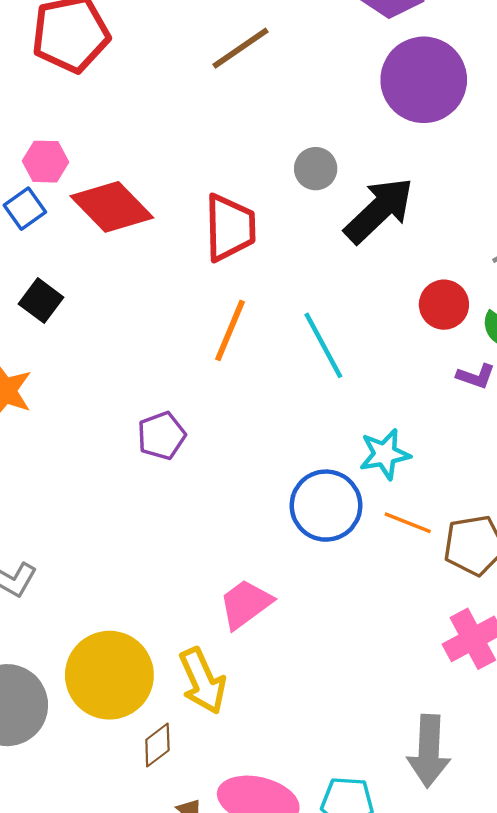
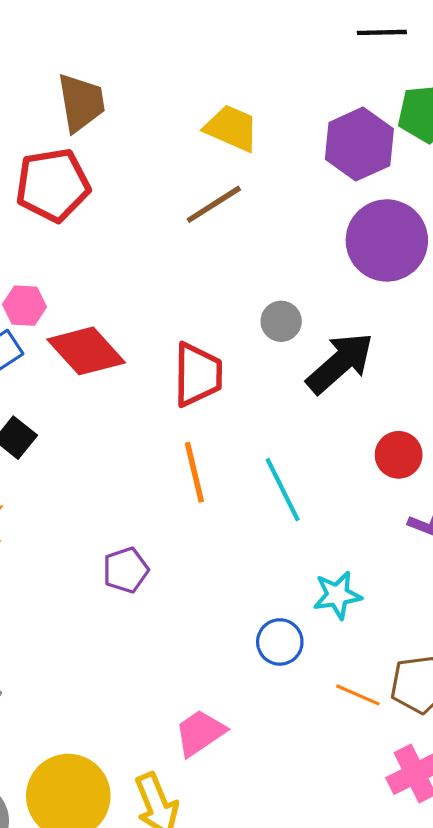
orange line: (230, 330) -> (194, 472), turned -38
blue circle: (326, 506) -> (280, 642), size x0.7
orange line: (408, 523) -> (358, 695), moved

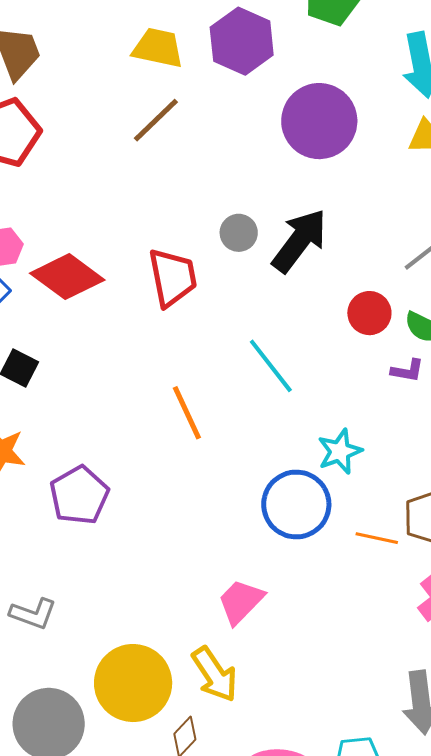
purple hexagon: (359, 144) -> (242, 41), moved
gray circle: (281, 321) -> (239, 233), moved
orange line: (194, 472) -> (187, 413), moved
purple pentagon: (126, 570) -> (79, 495), moved, size x1.4
blue circle: (280, 642) -> (296, 504), size x1.6

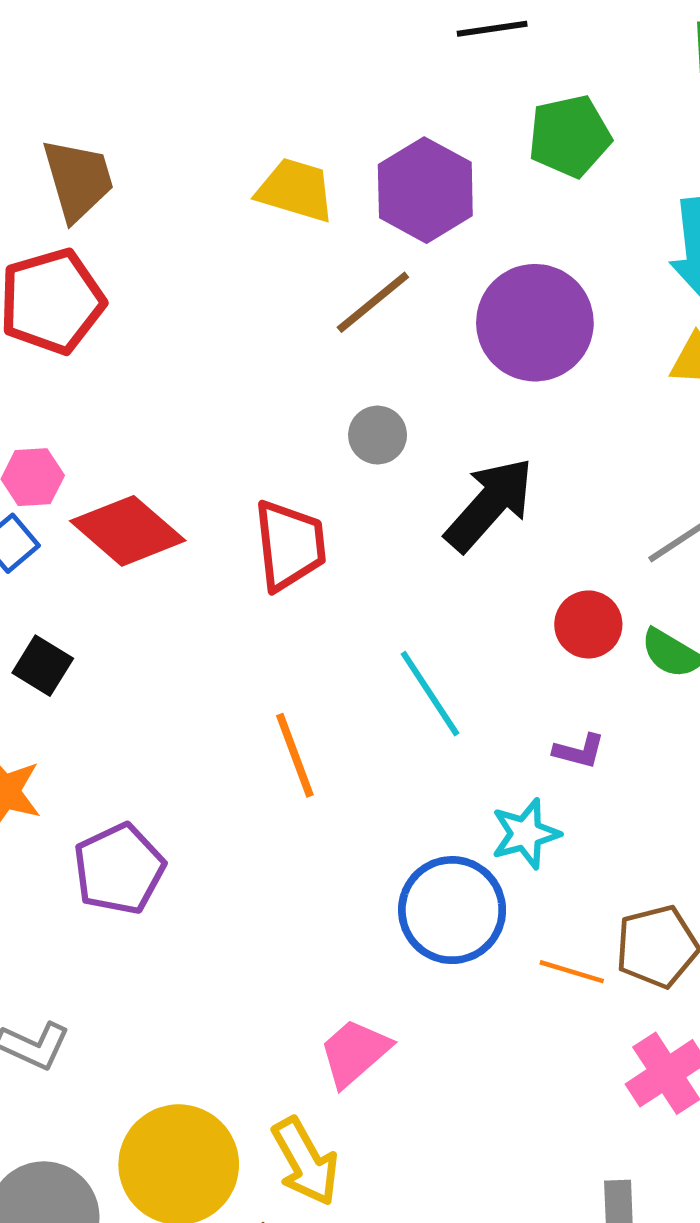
brown line: (156, 120) -> (373, 302), moved
gray circle: (239, 233) -> (378, 435), moved
purple L-shape: (407, 371) -> (579, 751), moved

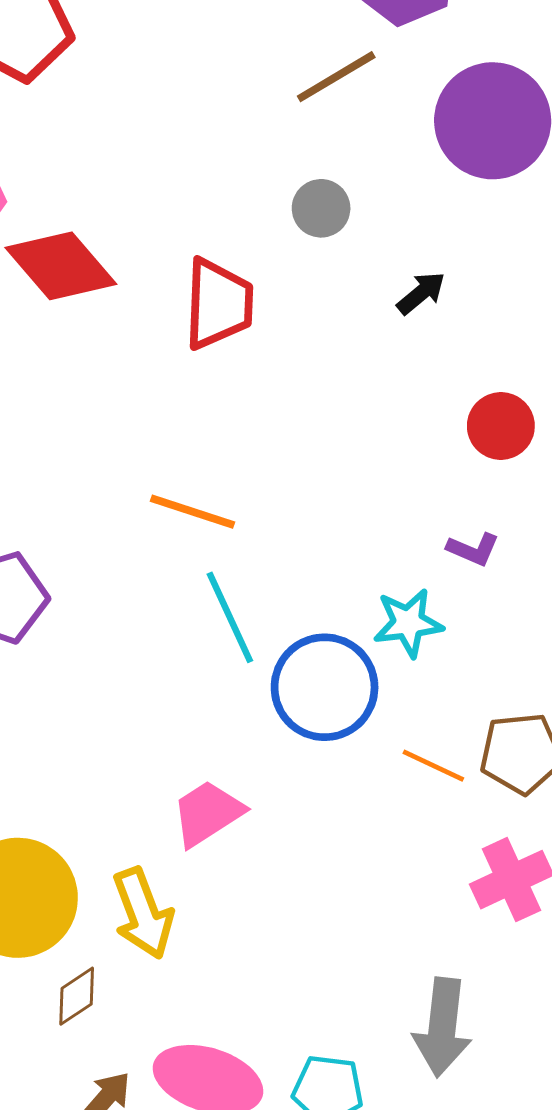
black arrow: (489, 504) -> (421, 293), size x0.5
cyan line: (430, 694) -> (230, 617), moved
orange line: (295, 755) -> (192, 512), turned -60

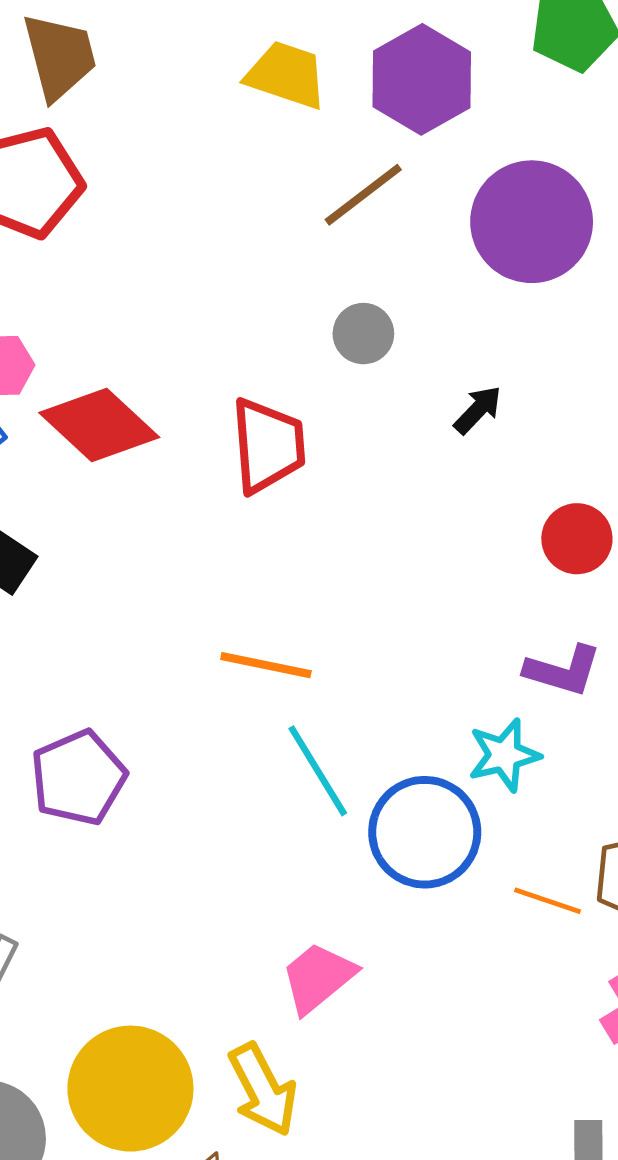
purple L-shape: (473, 549) -> (563, 671), size x1.4

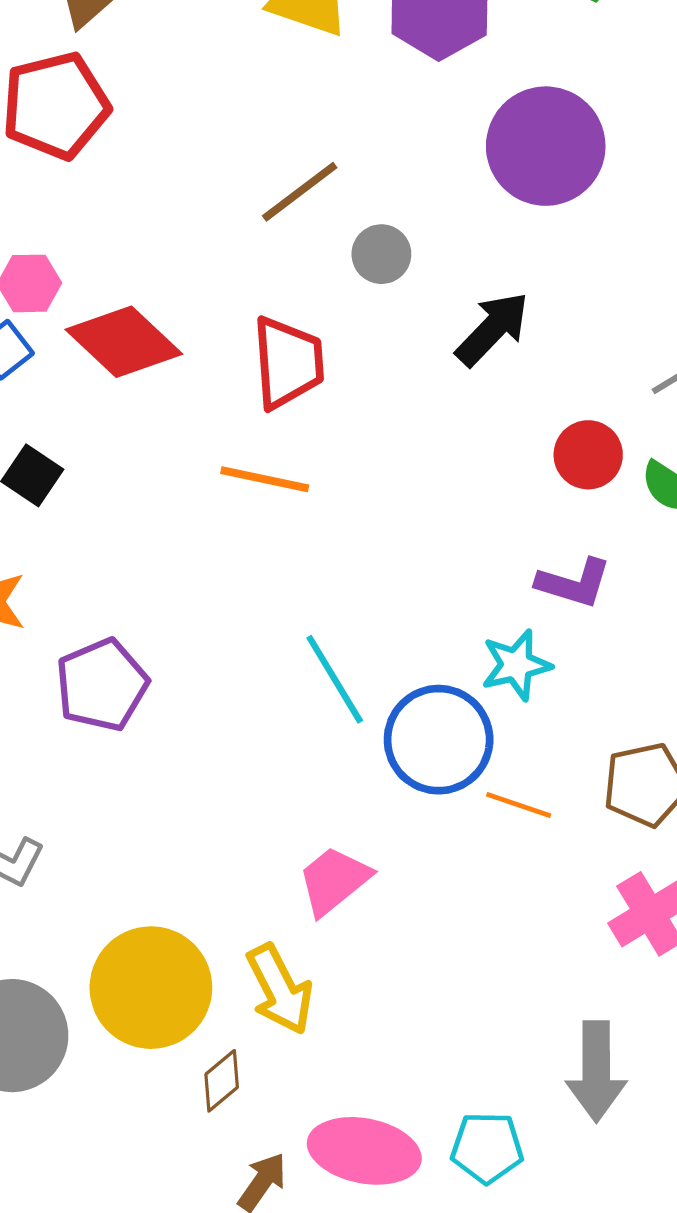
brown line: (363, 195) -> (300, 192), moved
black arrow: (478, 410) -> (492, 329), size x1.6
orange line: (266, 665) -> (265, 479), moved
orange line: (548, 901) -> (519, 805), moved

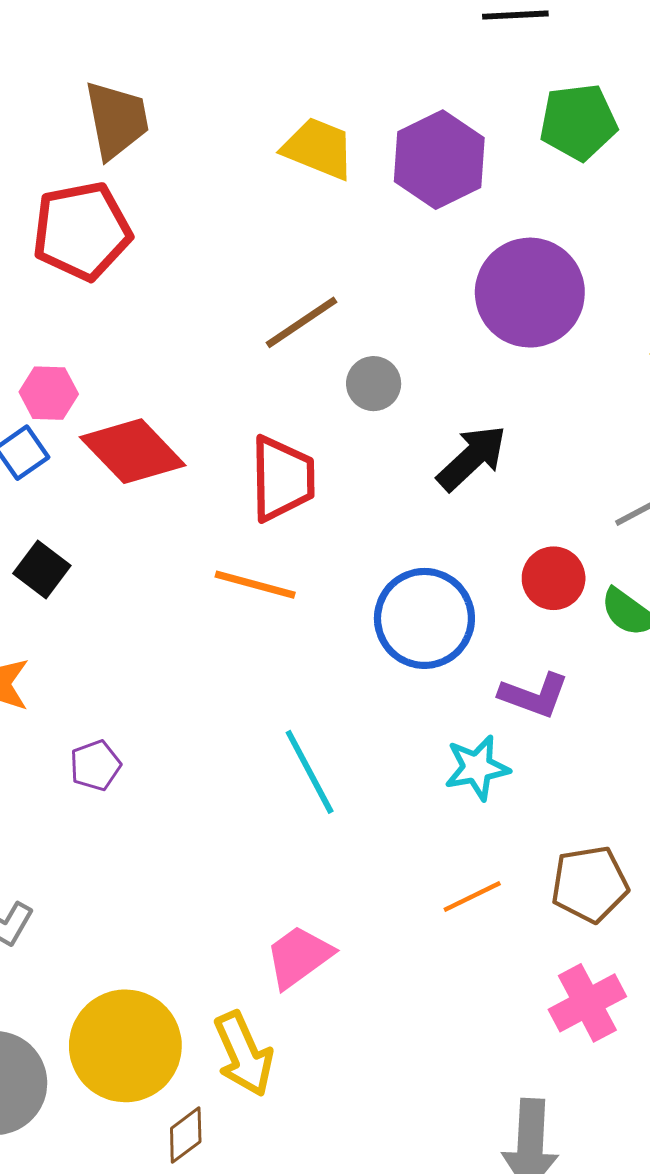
purple pentagon: (102, 685) -> (95, 765), size x0.6
blue circle: (439, 740) -> (424, 618), moved
orange line: (519, 805) -> (472, 896), turned -48

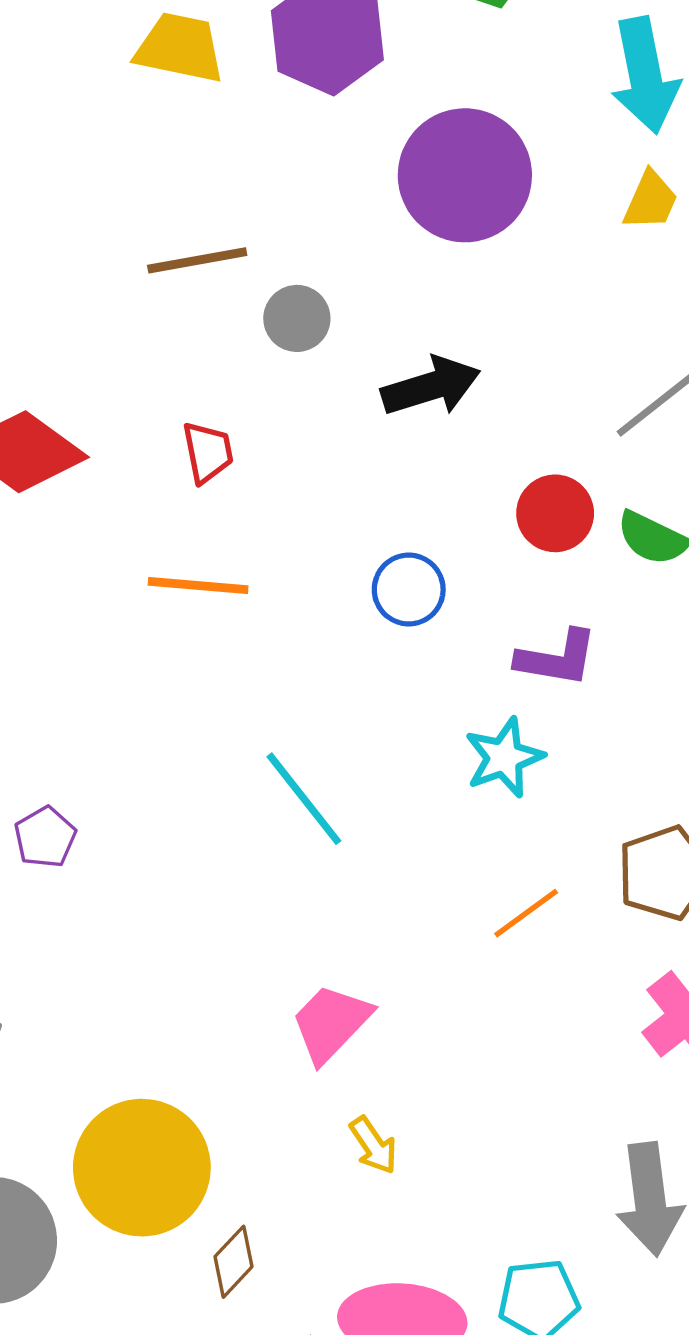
brown line: (302, 322) -> (197, 260), turned 34
black arrow: (472, 458) -> (431, 386), turned 36
red trapezoid: (282, 479) -> (208, 452), size x0.6
blue circle: (424, 618) -> (409, 590), size x0.6
yellow arrow: (244, 1054) -> (374, 1145), moved, size x0.6

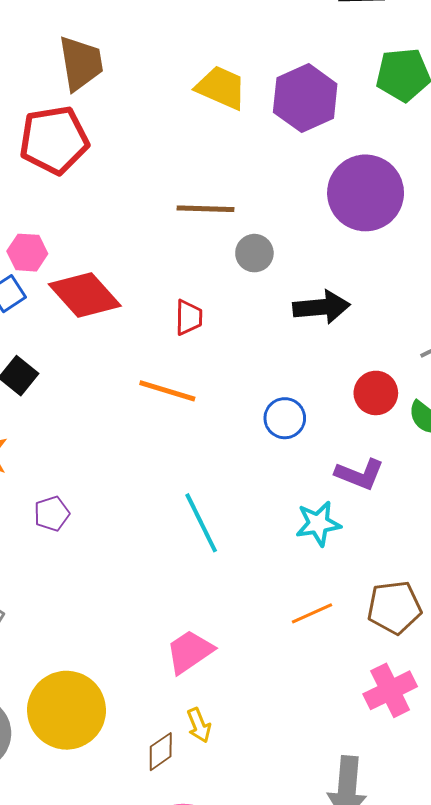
brown diamond: (234, 1262) -> (161, 752), moved

